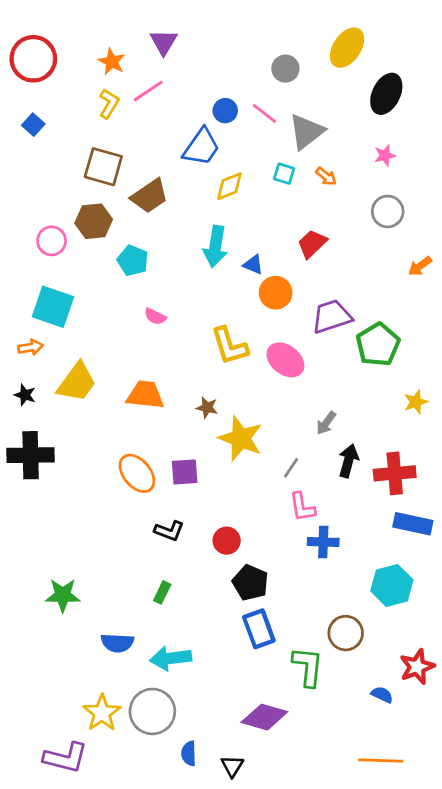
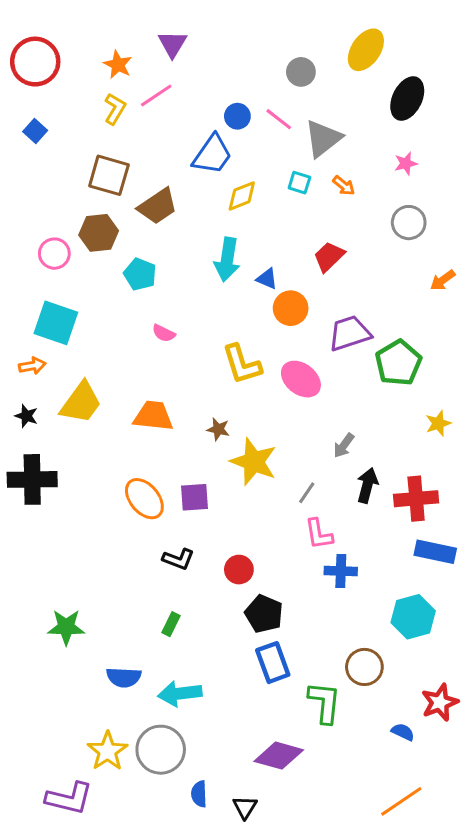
orange line: (381, 760) -> (401, 801), turned -36

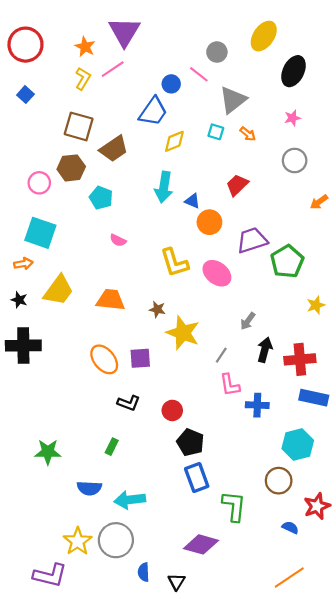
purple triangle: (172, 44) -> (124, 32), size x1.5
pink line: (279, 119) -> (199, 74), moved
blue cross: (341, 571) -> (257, 405), moved
green rectangle: (171, 624) -> (112, 447), moved
brown circle: (364, 667) -> (279, 481), moved

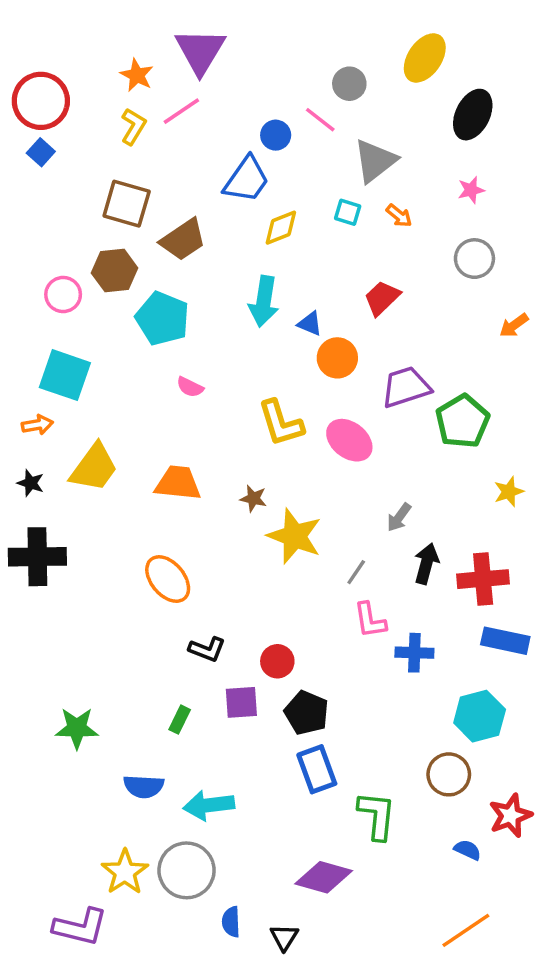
red circle: (25, 45) -> (41, 101), moved
cyan pentagon: (101, 198) -> (163, 318), size x1.4
purple square: (140, 358) -> (241, 702), moved

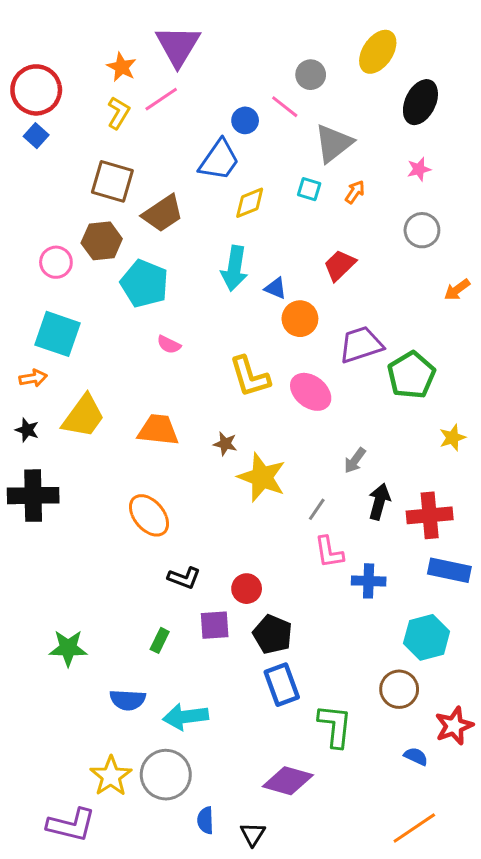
orange arrow: (399, 216) -> (355, 192), turned -95

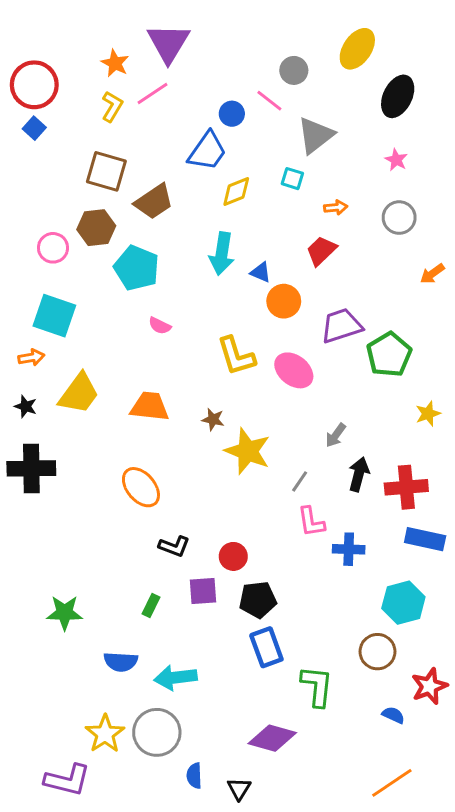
pink star: (419, 169) -> (396, 160), turned -30
orange arrow: (355, 192) -> (336, 207), moved, turned 50
black pentagon: (273, 634) -> (258, 600), turned -30

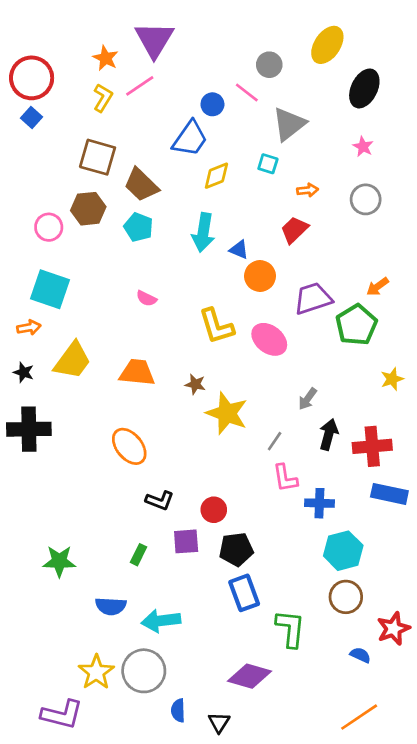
brown trapezoid: (154, 202) -> (141, 185), turned 78
cyan pentagon: (137, 268) -> (139, 227), moved, size x0.7
orange arrow: (432, 274) -> (378, 287), moved
cyan hexagon: (403, 603) -> (343, 551), moved

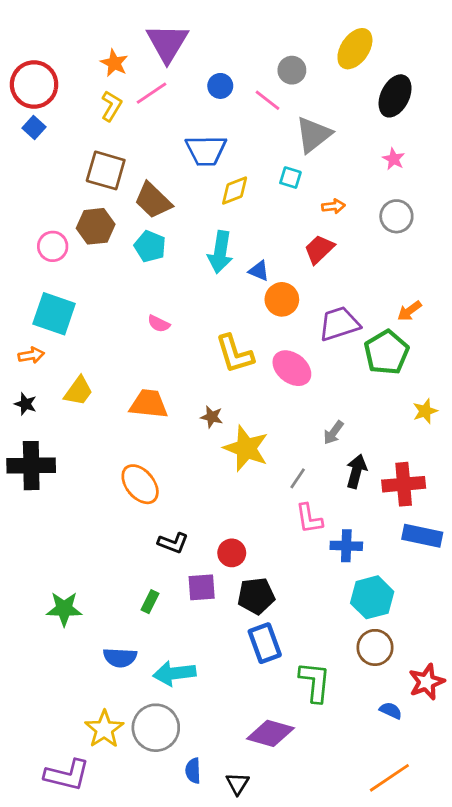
blue circle: (212, 104) -> (220, 86), moved
blue trapezoid: (190, 139) -> (206, 150), turned 54
yellow trapezoid: (72, 361) -> (78, 391), size x0.7

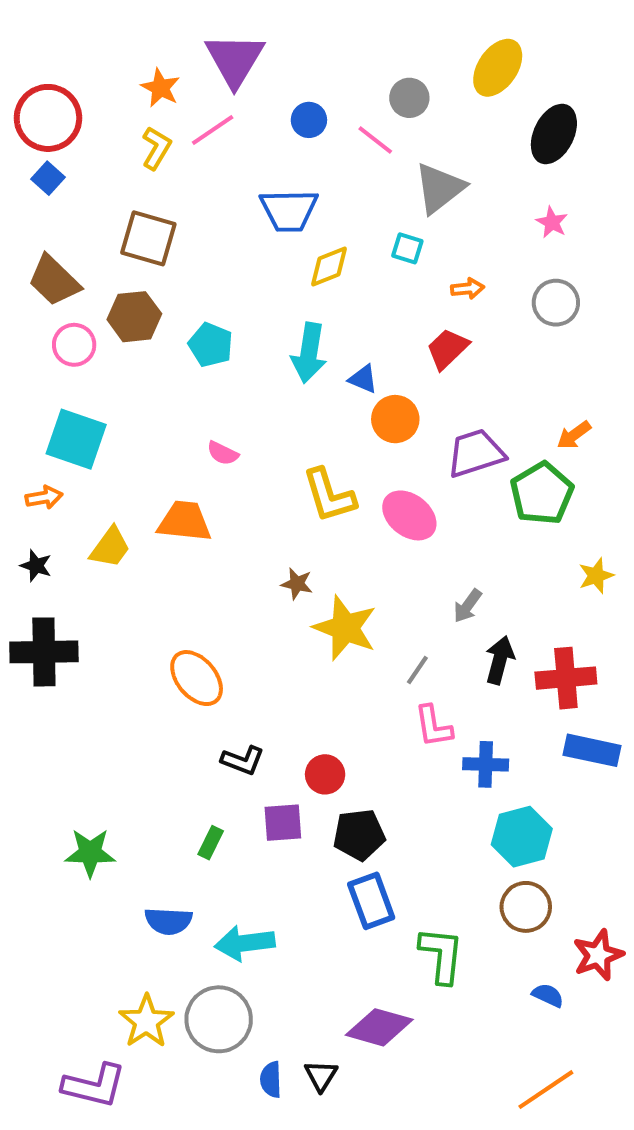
brown trapezoid: (153, 201) -> (54, 281), moved
orange trapezoid: (149, 404) -> (184, 521), moved
black triangle: (237, 784) -> (321, 1076), moved

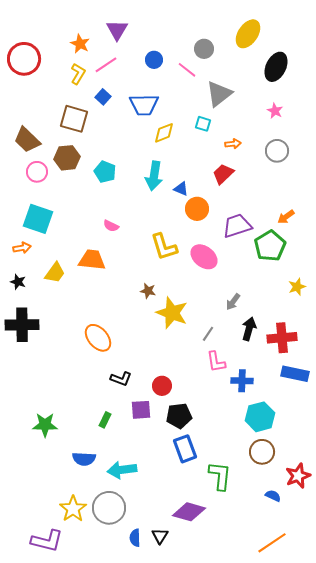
purple triangle: (235, 60) -> (117, 30), size x0.7
blue square: (48, 178) -> (103, 97), moved

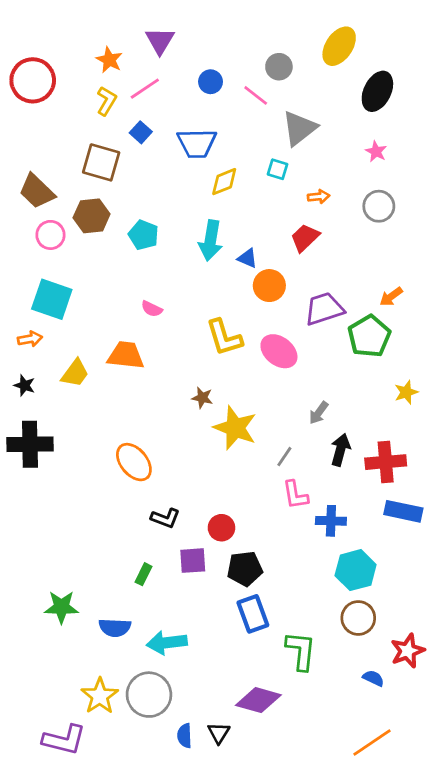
green star: (45, 425) -> (61, 607), moved

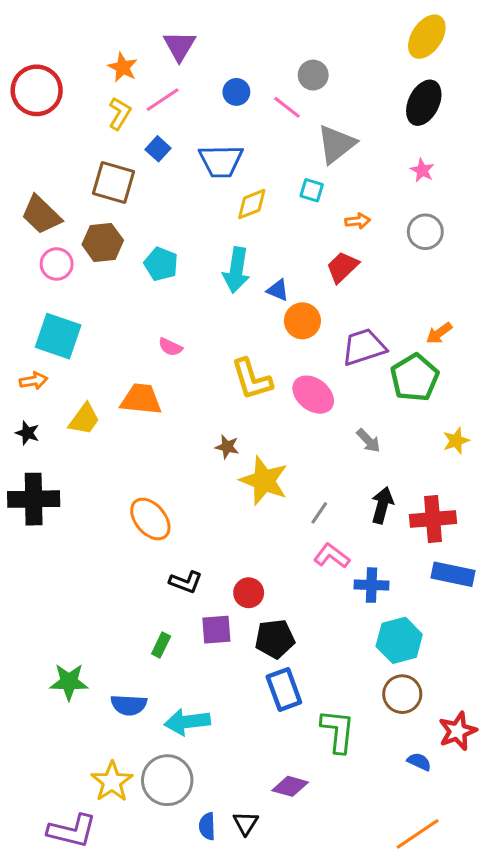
yellow ellipse: (339, 46) -> (427, 37), moved
gray arrow: (319, 413) -> (368, 441), moved, turned -80
pink L-shape: (295, 495) -> (332, 556), turned 136
purple diamond: (258, 700) -> (290, 786), size x0.7

